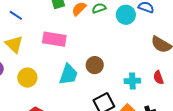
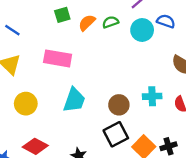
brown circle: (95, 65) -> (119, 105), moved
cyan cross: (132, 81) -> (152, 96), moved

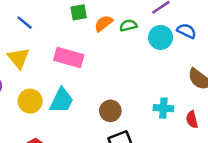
cyan trapezoid: (74, 100) -> (62, 100), moved
brown circle: (119, 105) -> (110, 111), moved

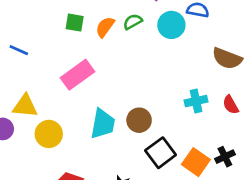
green square: (79, 12) -> (75, 23), turned 35
pink rectangle: (69, 57) -> (78, 75), turned -36
yellow triangle: (18, 58) -> (25, 106), moved, turned -30
cyan trapezoid: (62, 100) -> (103, 124), moved

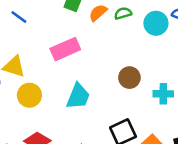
brown circle: (139, 120) -> (129, 78), moved

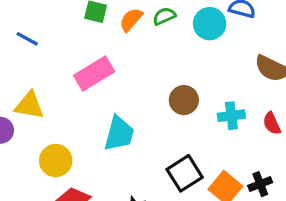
yellow circle: (29, 95) -> (56, 161), moved

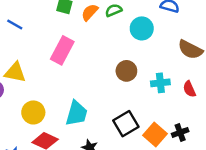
cyan circle: (210, 24) -> (142, 28), moved
pink rectangle: (94, 73) -> (62, 50), turned -32
cyan trapezoid: (119, 134) -> (76, 113), moved

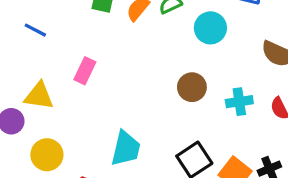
pink rectangle: (62, 50) -> (85, 71), moved, size x0.7
yellow circle: (33, 112) -> (47, 155), moved

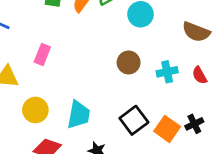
yellow circle: (47, 155) -> (35, 110), moved

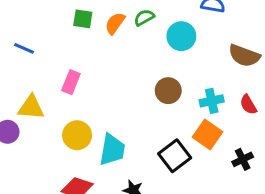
yellow circle: (35, 110) -> (77, 135), moved
orange square: (167, 129) -> (208, 134), moved

